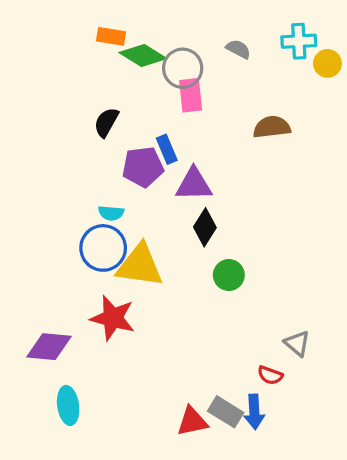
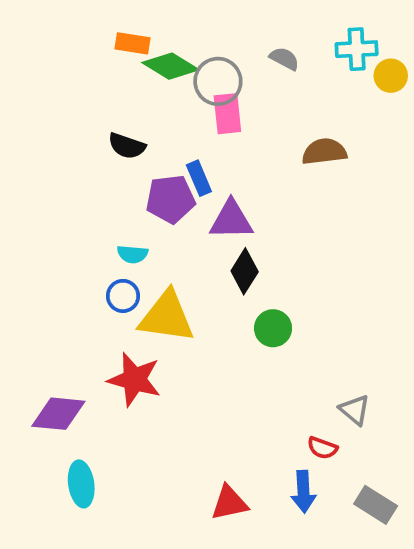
black semicircle: (106, 122) -> (127, 146), turned -100
blue circle: (103, 248) -> (123, 296), size x0.6
gray rectangle: (226, 412) -> (376, 505), moved

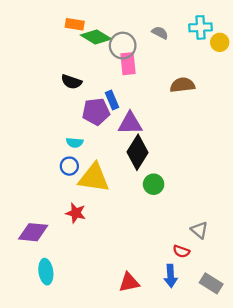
black diamond: (245, 271) -> (138, 152), size x1.4
red star: (134, 380) -> (76, 213), size x0.7

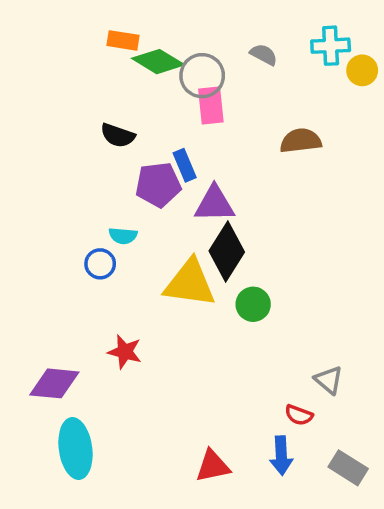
blue circle: (69, 166) -> (100, 264), moved
yellow triangle: (94, 178) -> (190, 283), moved
cyan ellipse: (46, 272) -> (75, 448), size x1.4

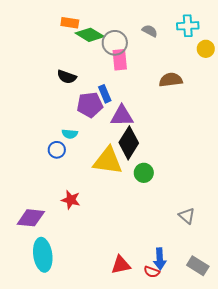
yellow circle: (362, 70) -> (206, 49), moved
red semicircle: (299, 415) -> (152, 272), moved

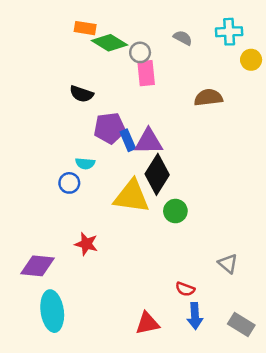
gray circle: (115, 43) -> (140, 52), size x0.7
blue rectangle: (105, 94) -> (128, 140), moved
red semicircle: (152, 272) -> (185, 289), moved

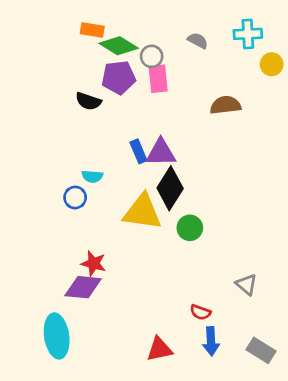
purple pentagon: (110, 128) -> (119, 77), moved
purple diamond: (38, 266) -> (83, 287), moved

